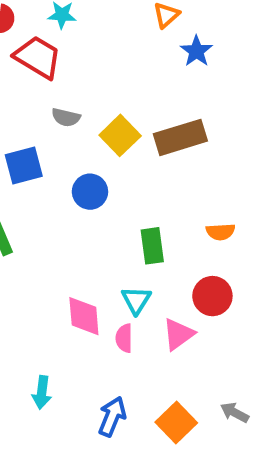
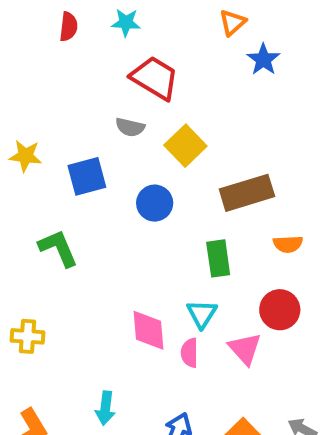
red trapezoid: (38, 57) -> (155, 78), moved
brown rectangle: (180, 137) -> (247, 193), moved
pink triangle: (178, 334) -> (245, 349), turned -36

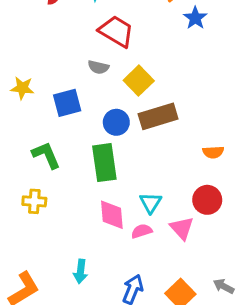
brown rectangle: (247, 193) -> (158, 116), moved
green rectangle: (218, 258) -> (104, 163), moved, size x1.4
yellow cross: (27, 336) -> (34, 201), moved
pink semicircle: (190, 353) -> (142, 231), turned 72

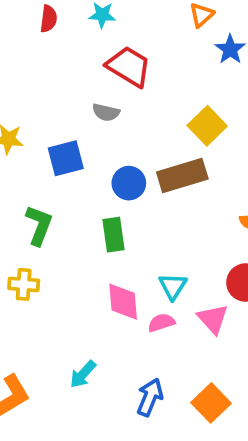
yellow square: (139, 81) -> (207, 126), moved
green L-shape: (46, 155) -> (39, 225), turned 44
green rectangle: (104, 163) -> (114, 235), size x0.7
cyan arrow: (81, 271) -> (83, 374), turned 35

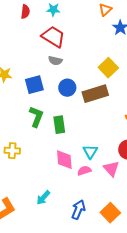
red trapezoid: (129, 67) -> (53, 37), moved
blue circle: (129, 183) -> (67, 88), moved
green L-shape: (39, 225) -> (36, 117), moved

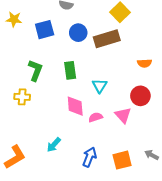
green L-shape: (36, 117) -> (35, 70), moved
cyan triangle: (90, 152) -> (100, 86), moved
orange square: (110, 213) -> (122, 160), turned 30

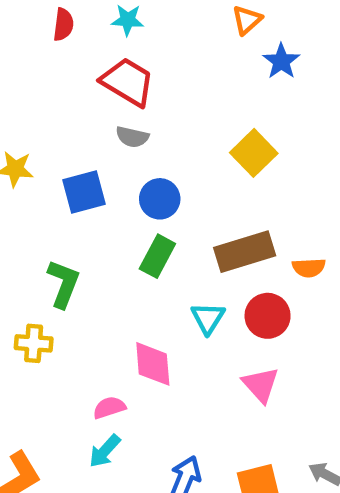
brown rectangle: (107, 39) -> (245, 252), moved
green rectangle: (70, 70) -> (157, 256), moved, turned 36
red circle: (140, 96) -> (268, 316), moved
pink semicircle: (96, 117) -> (109, 408), moved

